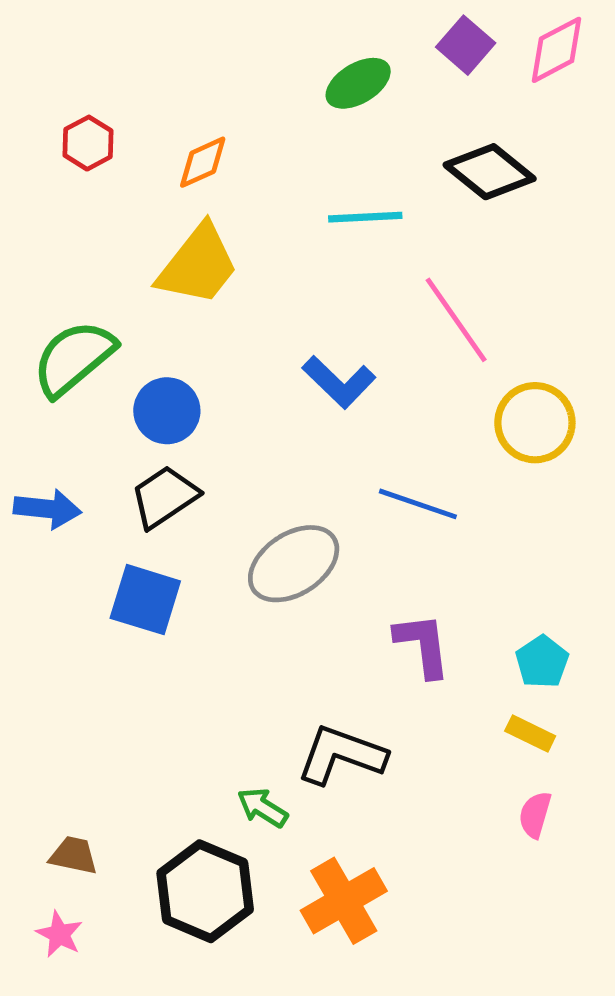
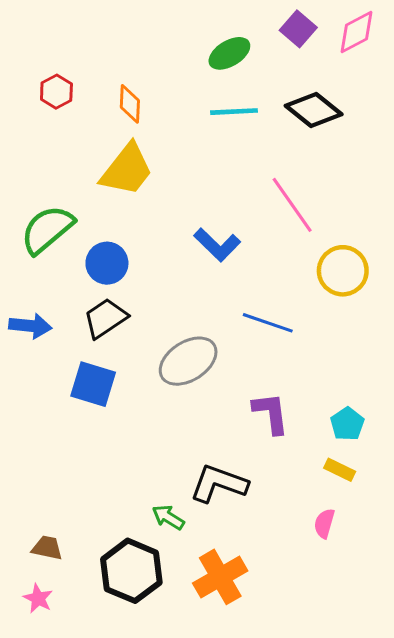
orange diamond: (203, 162) -> (130, 104), turned -63
cyan line: (365, 217) -> (234, 112), moved
pink semicircle: (535, 815) -> (324, 523), moved

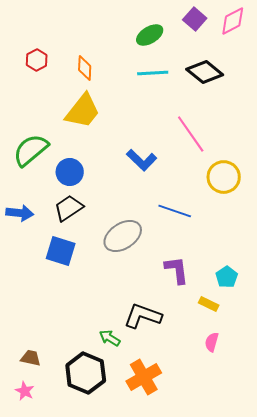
yellow rectangle: (340, 470) -> (209, 304), moved

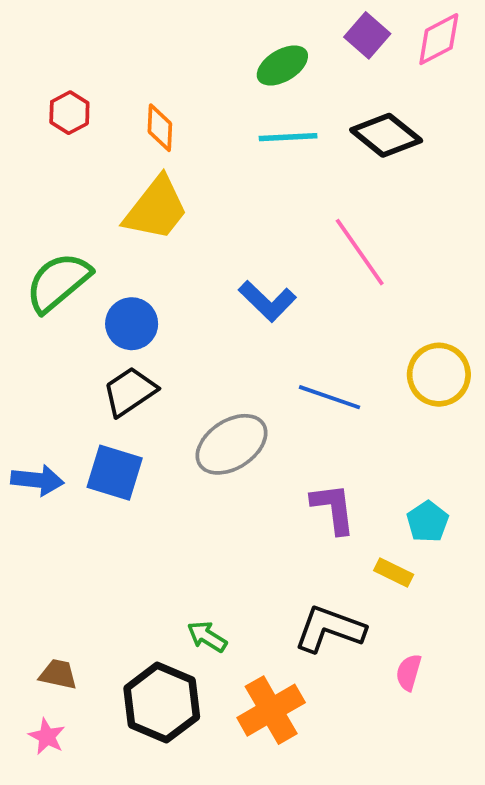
yellow circle: (224, 177) -> (439, 375), moved
blue arrow: (20, 213) -> (37, 480), moved
black L-shape: (143, 316) -> (330, 629), moved
pink semicircle: (212, 342) -> (409, 672), moved

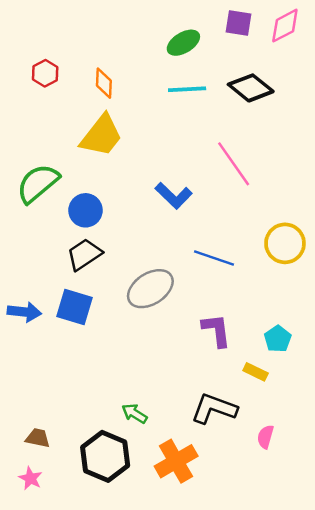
purple square: (367, 35) -> (238, 23), turned -32

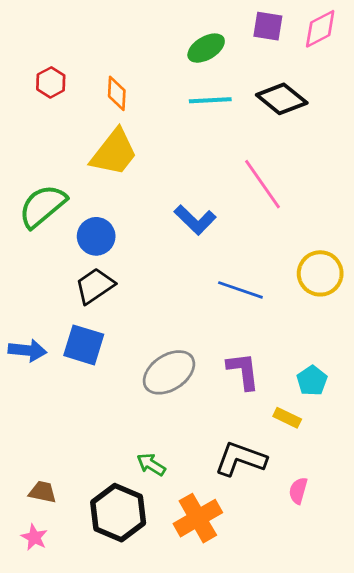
gray ellipse: (150, 289) -> (169, 372), moved

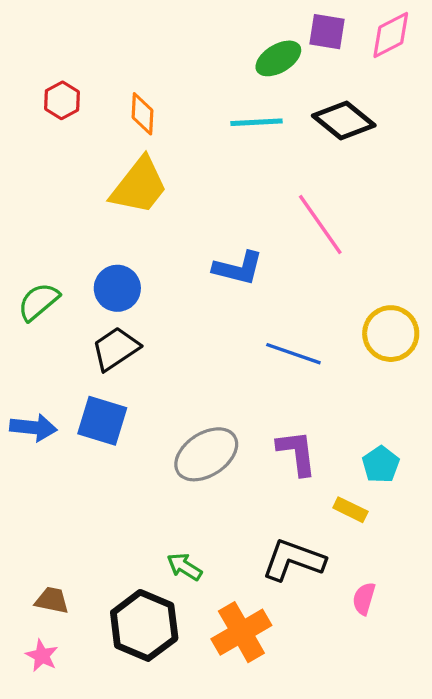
green ellipse: (206, 48) -> (278, 58), moved
green semicircle: (43, 206) -> (38, 302), moved, size x0.7
blue L-shape: (195, 220) -> (238, 268), turned -30

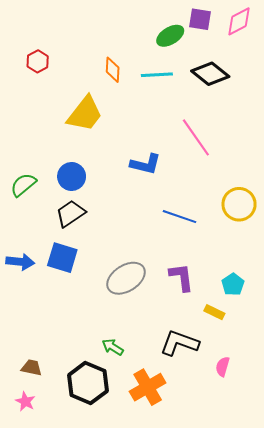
orange diamond: (142, 114) -> (113, 70), moved

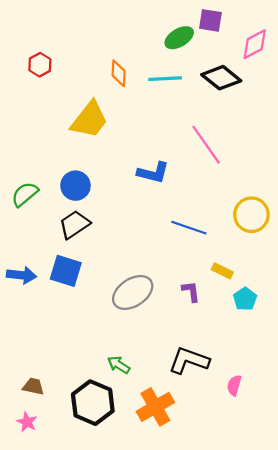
pink diamond: (239, 21) -> (255, 44), moved
purple L-shape: (181, 277) -> (191, 291), size x0.7
yellow rectangle: (214, 312) -> (222, 271), moved

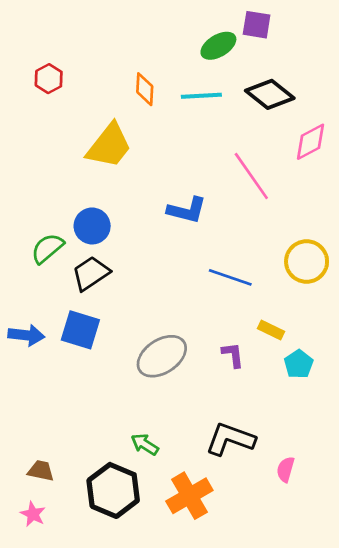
pink diamond: (255, 44) -> (311, 142), moved
green semicircle: (25, 194) -> (47, 248), moved

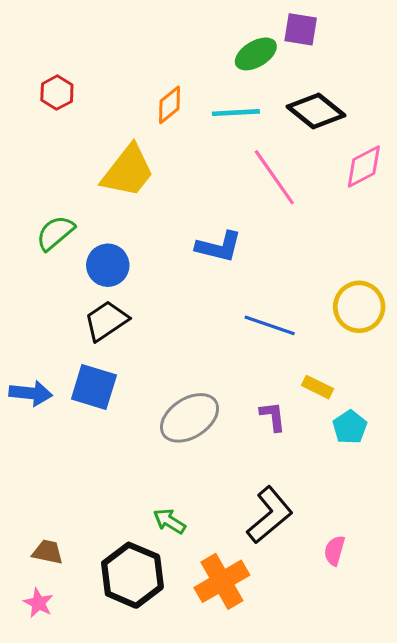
orange diamond: (145, 89) -> (169, 105), turned 48
pink line: (251, 176) -> (274, 177), moved
green semicircle: (47, 248) -> (55, 233), moved
black L-shape: (230, 439) -> (270, 515), turned 120

